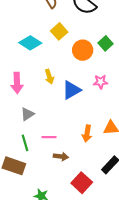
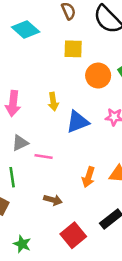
yellow square: (59, 31) -> (73, 49), turned 35
cyan diamond: (30, 43) -> (26, 29), moved
pink line: (49, 137) -> (44, 156), moved

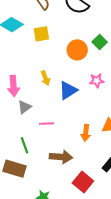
yellow square: (73, 49) -> (41, 34), moved
gray triangle: (20, 143) -> (24, 107), moved
brown arrow: (53, 200) -> (61, 157), size x1.5

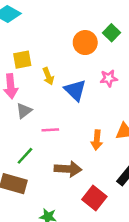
yellow square: (41, 34) -> (22, 60), moved
blue triangle: (68, 90) -> (75, 90), turned -42
green line: (25, 145) -> (25, 156), turned 63

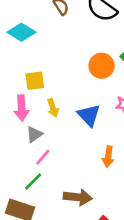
yellow arrow: (48, 76) -> (53, 108), moved
pink line: (50, 130) -> (43, 157), moved, turned -49
orange arrow: (97, 140) -> (108, 157), moved

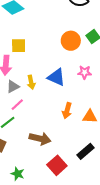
yellow arrow: (53, 108) -> (31, 82), moved
blue triangle: (89, 115) -> (56, 77), turned -30

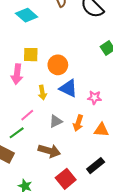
orange circle: (71, 41) -> (58, 65), moved
pink star: (85, 72) -> (95, 97), moved
gray triangle: (13, 87) -> (56, 121), moved

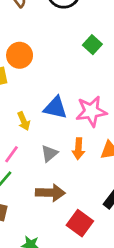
orange circle: (58, 65) -> (20, 55), moved
pink star: (95, 97) -> (91, 111), size x1.6

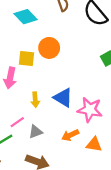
orange arrow: (78, 149) -> (70, 135), turned 42
gray triangle: (49, 153) -> (36, 132), moved

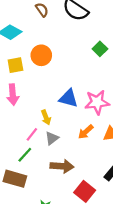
yellow square: (26, 59) -> (15, 65), moved
yellow arrow: (35, 100) -> (46, 117), moved

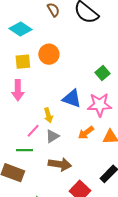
green square: (100, 49) -> (102, 73), moved
green line: (25, 155) -> (25, 150), turned 42

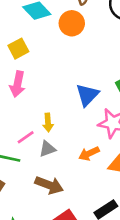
orange circle: (49, 54) -> (72, 23), moved
yellow square: (23, 62) -> (18, 49), moved, turned -35
blue triangle: (72, 99) -> (87, 95), moved, turned 42

